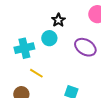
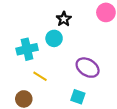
purple ellipse: (85, 47) -> (88, 68), moved

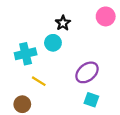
purple ellipse: (88, 68) -> (87, 72), turned -70
cyan square: (78, 97) -> (91, 100), moved

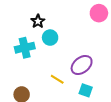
black star: (63, 23) -> (38, 21), moved
yellow line: (39, 81) -> (57, 79), moved

